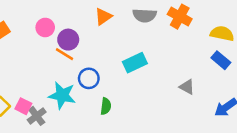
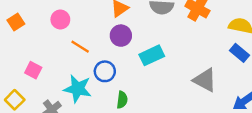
purple circle: (68, 40) -> (121, 36), moved
gray triangle: (187, 87) -> (205, 80), size x1.5
pink square: (23, 106) -> (33, 70), moved

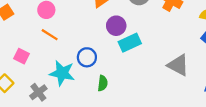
purple circle: (121, 36) -> (116, 26), moved
orange line: (80, 47) -> (50, 35), moved

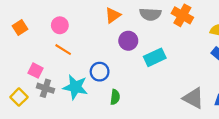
cyan rectangle: (130, 43) -> (155, 57), moved
gray triangle: (178, 65) -> (193, 98), moved
gray cross: (38, 92) -> (45, 88), moved, turned -35

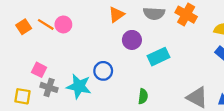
orange line: (63, 50) -> (46, 24), moved
yellow square: (19, 97) -> (23, 96), turned -35
green semicircle: (115, 97) -> (143, 96), moved

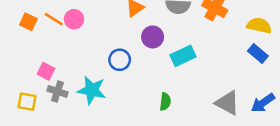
orange square: (24, 27) -> (28, 22), turned -32
blue circle: (103, 71) -> (120, 60), moved

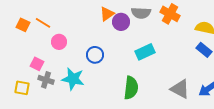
pink circle: (74, 19) -> (59, 42), moved
purple circle: (153, 37) -> (121, 22), moved
green semicircle: (165, 102) -> (131, 88), size x1.6

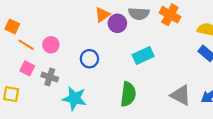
orange line: (43, 23) -> (26, 45), moved
cyan star: (73, 79) -> (74, 98), moved
gray cross: (46, 80) -> (50, 77), moved

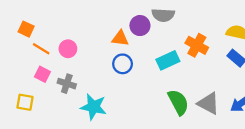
orange triangle: (102, 15) -> (120, 38), moved, turned 42
orange cross: (170, 15) -> (197, 45), moved
blue circle: (89, 59) -> (123, 64), moved
green semicircle: (128, 94) -> (178, 102), moved, turned -35

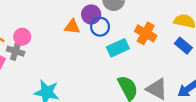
blue circle: (123, 64) -> (100, 27), moved
gray cross: (67, 84) -> (16, 51), moved

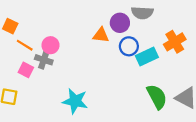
blue circle: (100, 27) -> (129, 46), moved
orange cross: (146, 33) -> (175, 42), turned 30

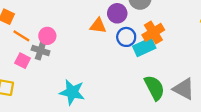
orange cross: (175, 42) -> (153, 32), moved

